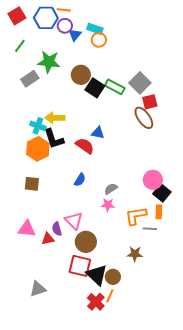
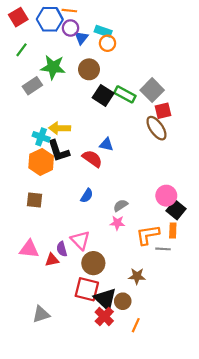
brown circle: (81, 75) -> (89, 69), moved
brown star: (135, 254) -> (137, 276), moved
orange line: (110, 296) -> (136, 325), moved
red cross: (96, 302) -> (104, 316), moved

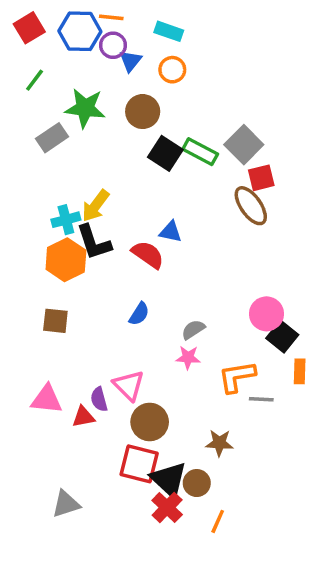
cyan rectangle: (103, 31) -> (169, 31), moved
yellow arrow: (60, 128) -> (96, 206), turned -54
cyan cross: (41, 137) -> (66, 220), turned -35
orange rectangle: (173, 230) -> (300, 371), moved

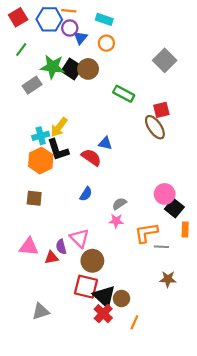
gray square: (244, 145) -> (165, 60), moved
black square: (165, 153) -> (72, 69), moved
brown star: (219, 443) -> (168, 279), moved

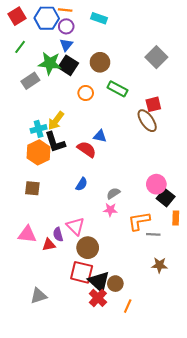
blue triangle: (81, 38) -> (66, 45), moved
orange circle: (106, 43) -> (86, 93), moved
brown circle: (88, 69) -> (100, 62), moved

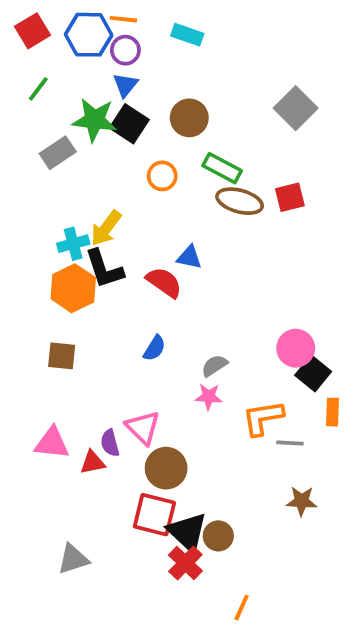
brown ellipse: (147, 121) -> (240, 201), moved, turned -40
orange line: (128, 306) -> (242, 607), moved

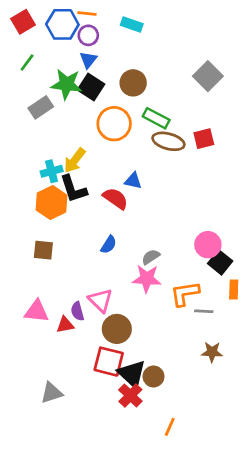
orange circle: (162, 176) -> (114, 124), size x1.6
pink star: (209, 397) -> (147, 279), size x1.5

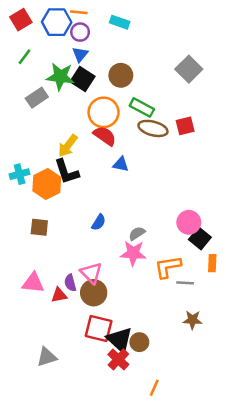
cyan cross: (52, 171) -> (20, 174), moved
red semicircle: (115, 198) -> (105, 136), moved
brown circle: (117, 329) -> (94, 293), moved

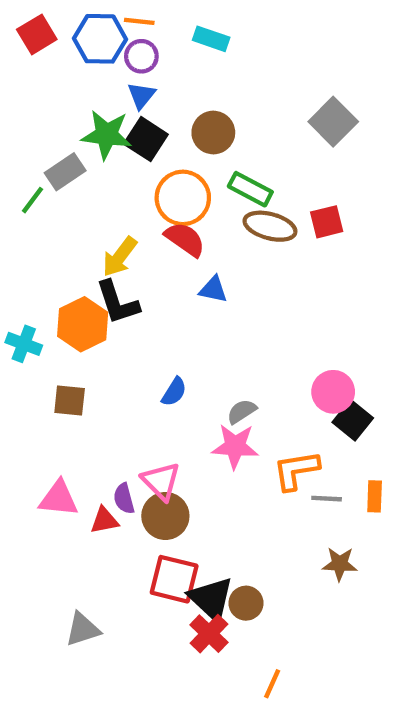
green line: (24, 57) -> (32, 200), moved
cyan cross: (20, 174) -> (24, 344), moved, turned 36
orange rectangle: (212, 263) -> (375, 496), moved

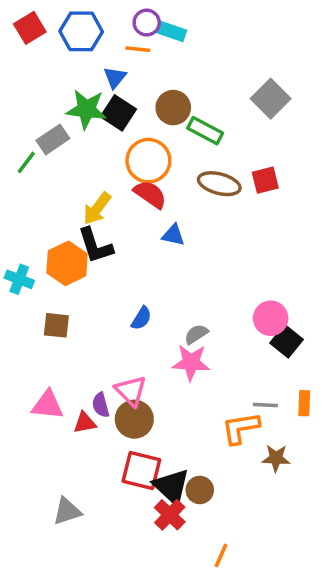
orange line: (139, 21) -> (138, 49), moved
purple circle: (141, 56) -> (147, 23), moved
green rectangle: (250, 189) -> (205, 131), moved
orange L-shape: (296, 470) -> (241, 428), moved

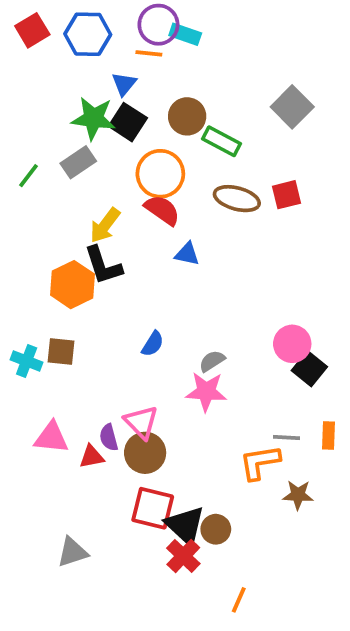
purple circle: (147, 23) -> (158, 25), size x1.4
gray rectangle: (53, 139) -> (78, 162), moved
cyan cross: (19, 279) -> (27, 361), moved

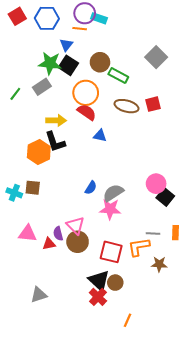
yellow arrow: (105, 225) -> (56, 120), turned -126
blue semicircle: (153, 344) -> (91, 188), moved
gray semicircle: (212, 361) -> (113, 193), size x1.5
red square: (153, 508) -> (111, 252), moved

